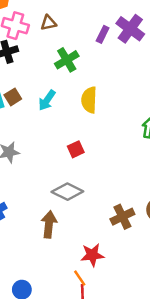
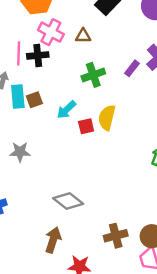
purple rectangle: (103, 34) -> (132, 68), moved
red square: (76, 149) -> (86, 126), moved
brown arrow: (49, 224) -> (53, 240), moved

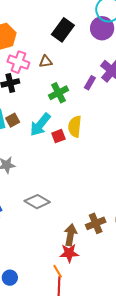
cyan arrow: (66, 110) -> (40, 125), size x1.4
gray diamond: (68, 201) -> (37, 202), moved
brown arrow: (53, 240) -> (70, 235), moved

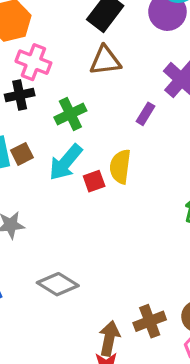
brown triangle: (46, 62) -> (105, 61), moved, size x1.5
purple rectangle: (90, 83) -> (145, 114), moved
green cross: (59, 93) -> (70, 114), moved

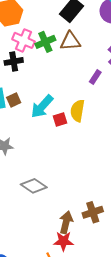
green cross: (70, 114) -> (45, 42), moved

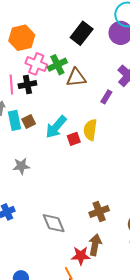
brown triangle: (70, 41) -> (76, 78), moved
gray diamond: (34, 186) -> (54, 223), moved, turned 35
brown cross: (93, 212) -> (99, 211), moved
brown arrow: (66, 222) -> (95, 245), moved

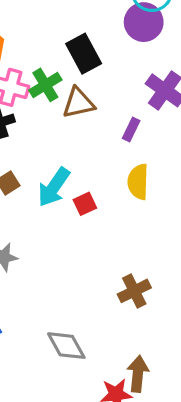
black rectangle: (82, 33) -> (84, 54), moved, turned -60
yellow semicircle: (90, 130) -> (138, 182), moved
brown cross: (99, 211) -> (134, 291), moved

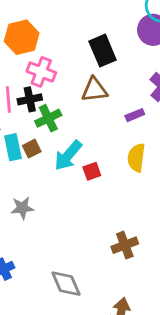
green cross: (45, 85) -> (48, 118), moved
purple rectangle: (131, 129) -> (135, 115), turned 36

